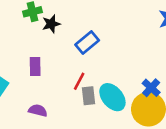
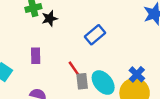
blue rectangle: (87, 42) -> (95, 35), moved
red line: (79, 81) -> (74, 69), turned -63

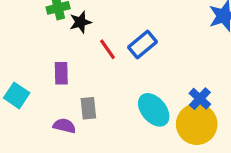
red line: (74, 69) -> (107, 49), moved
gray rectangle: (82, 81) -> (88, 108), moved

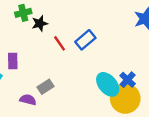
purple rectangle: (61, 73) -> (13, 61), moved
gray rectangle: (88, 108) -> (46, 87), turned 63
cyan ellipse: (154, 110) -> (108, 84), moved

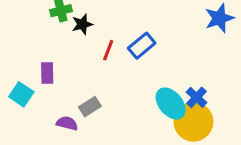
red line: (60, 43) -> (108, 50), turned 56

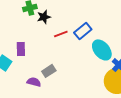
red line: (108, 50) -> (61, 34), turned 48
cyan ellipse: (171, 103) -> (102, 50), moved

